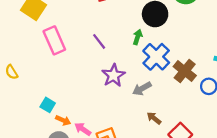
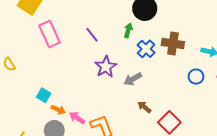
blue cross: (156, 57) -> (146, 49), size x0.7
brown cross: (185, 71) -> (173, 43), moved, turned -30

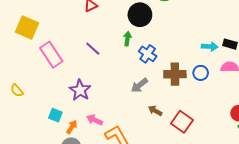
brown cross: (173, 43) -> (175, 74), moved
purple star: (106, 67) -> (80, 90), moved
orange arrow: (58, 110) -> (72, 127), turned -72
pink arrow: (77, 118) -> (94, 120), moved

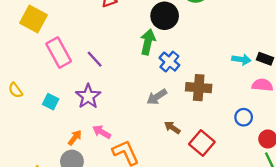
green arrow: (127, 39) -> (148, 42), size x1.5
purple line: (93, 49) -> (95, 59), moved
blue circle: (201, 73) -> (244, 117), moved
cyan square: (55, 115) -> (51, 102), moved

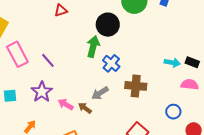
cyan square: (51, 102) -> (10, 96), turned -32
brown arrow: (172, 128) -> (85, 108), moved
pink arrow: (102, 132) -> (66, 104), moved

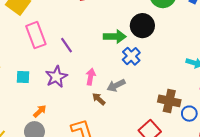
black circle: (108, 25) -> (142, 26), moved
green arrow: (93, 46) -> (115, 36), turned 70
brown cross: (136, 86) -> (169, 101), moved
pink arrow: (66, 104) -> (91, 77), moved, turned 63

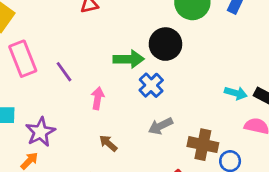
purple star: (56, 77) -> (40, 132), moved
pink arrow: (91, 77) -> (98, 98), moved
gray arrow: (116, 85) -> (161, 126), moved

